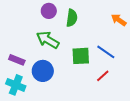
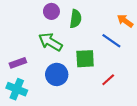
blue line: (106, 52) -> (111, 41), moved
purple rectangle: (17, 60) -> (18, 63), turned -42
blue circle: (43, 71) -> (57, 74), moved

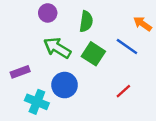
purple circle: (51, 11) -> (48, 13), moved
green square: (85, 59) -> (93, 54), moved, turned 36
cyan cross: (17, 89) -> (37, 102), moved

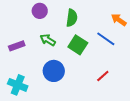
green arrow: (57, 48) -> (48, 40), size x0.7
purple rectangle: (20, 72) -> (17, 46), moved
cyan cross: (37, 102) -> (18, 85), moved

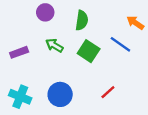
blue circle: (54, 71) -> (60, 94), moved
red line: (103, 76) -> (108, 92), moved

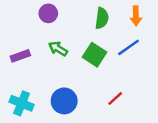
green semicircle: (82, 20) -> (102, 18), moved
orange arrow: (135, 23) -> (136, 16), moved, turned -126
blue line: (120, 44) -> (129, 47), turned -70

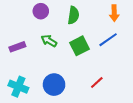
green semicircle: (102, 18) -> (73, 15), moved
green square: (95, 55) -> (80, 46), turned 30

